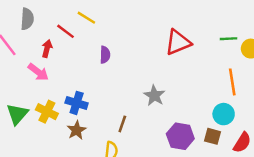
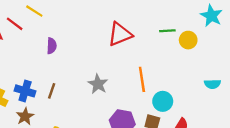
orange line: (232, 82) -> (142, 79), moved
brown line: (122, 124) -> (52, 91), moved

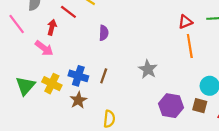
red triangle: (120, 34) -> (185, 22), moved, size x0.6
orange line: (142, 79) -> (190, 46), moved

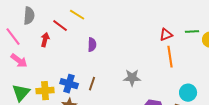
pink arrow: (44, 48) -> (19, 61), moved
gray star: (148, 69) -> (132, 78), turned -30
yellow cross: (52, 84) -> (45, 91), turned -30

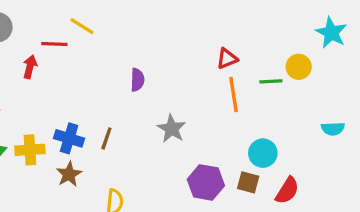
red line: (60, 26) -> (54, 44), turned -35
green line: (192, 32) -> (271, 81), moved
purple semicircle: (92, 45) -> (137, 80), moved
gray star: (132, 78) -> (172, 129), turned 30

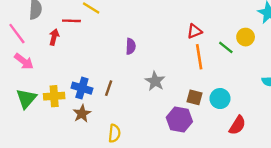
green line: (271, 81) -> (226, 47), turned 42
brown square: (248, 182) -> (194, 97), moved

